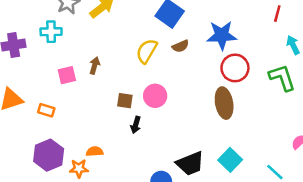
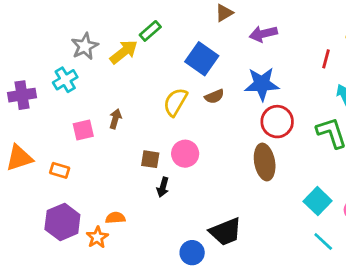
cyan cross: (51, 32) -> (65, 80), turned -30
cyan square: (230, 160) -> (318, 201), moved
orange star: (79, 168) -> (97, 237), turned -30

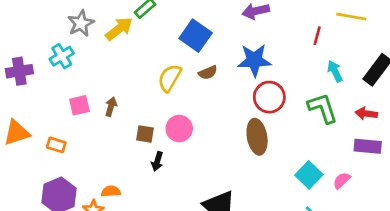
brown arrow: (115, 119) -> (111, 107), moved

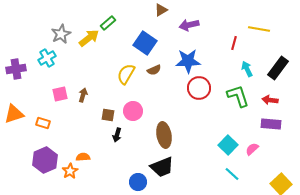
brown ellipse: (257, 137) -> (164, 135), moved

